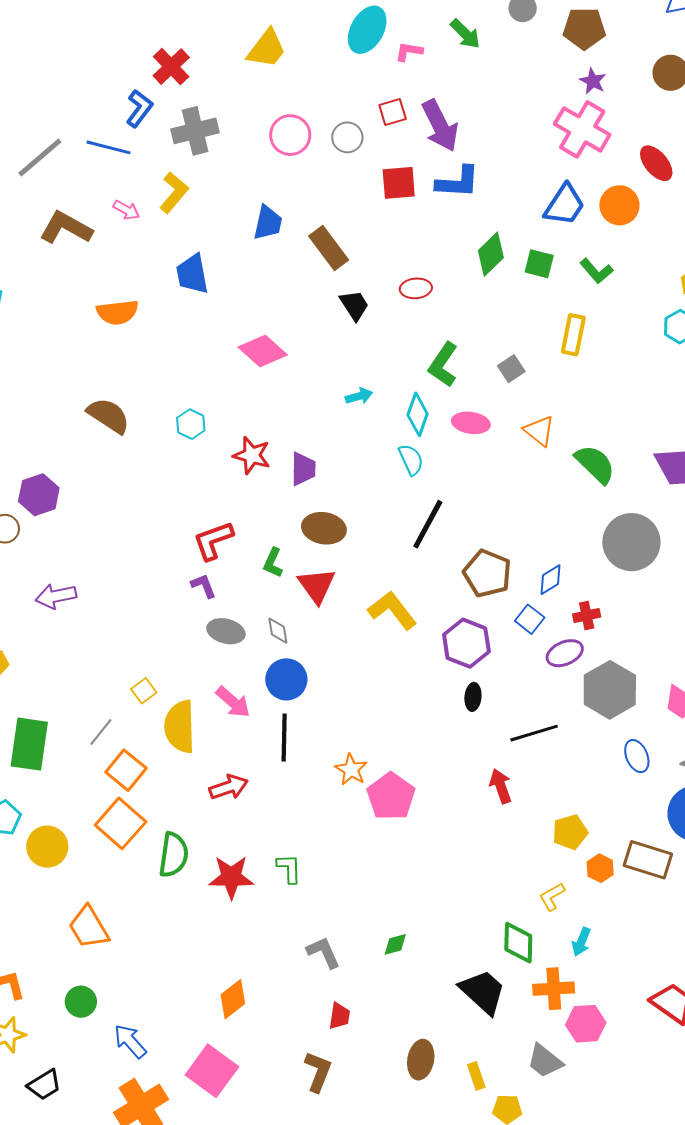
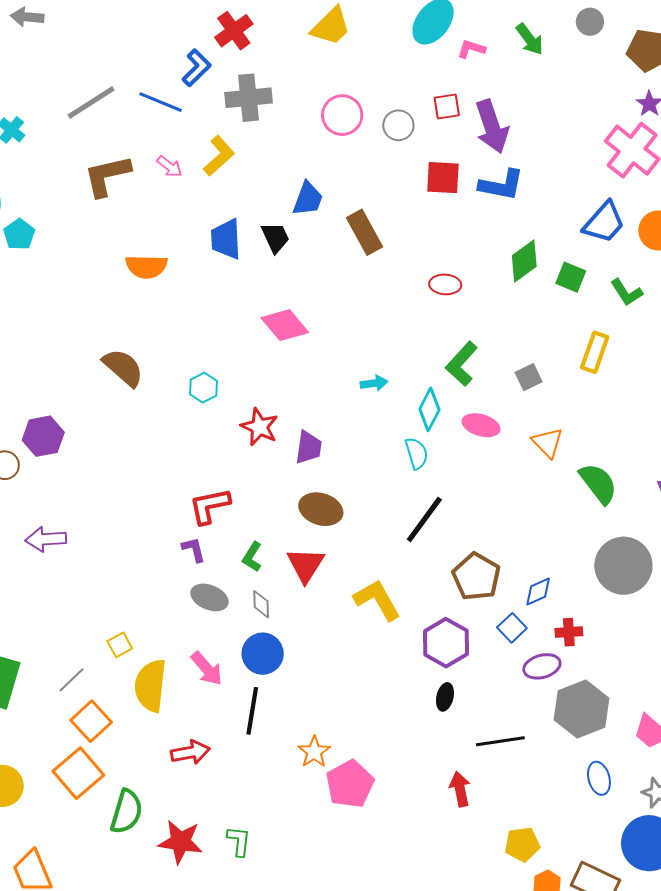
brown L-shape: (66, 228) -> (107, 176), turned -50
black trapezoid: (354, 305) -> (275, 238), moved
green L-shape: (273, 563) -> (252, 557), moved

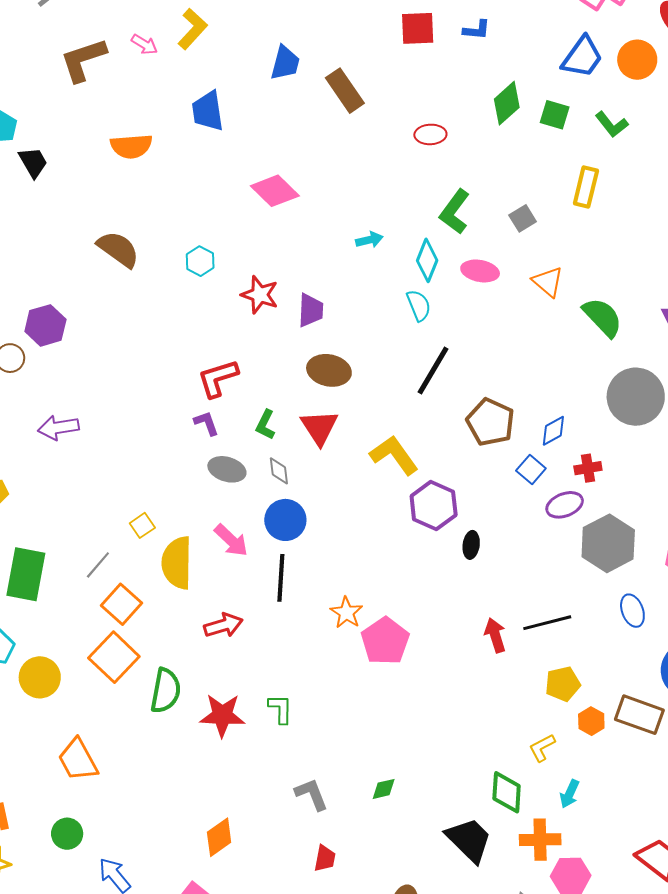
blue L-shape: (501, 185) -> (477, 30), size x0.6
black trapezoid: (275, 238) -> (33, 162), moved
purple hexagon: (446, 643) -> (434, 505), moved
black line: (500, 741) -> (547, 623), moved

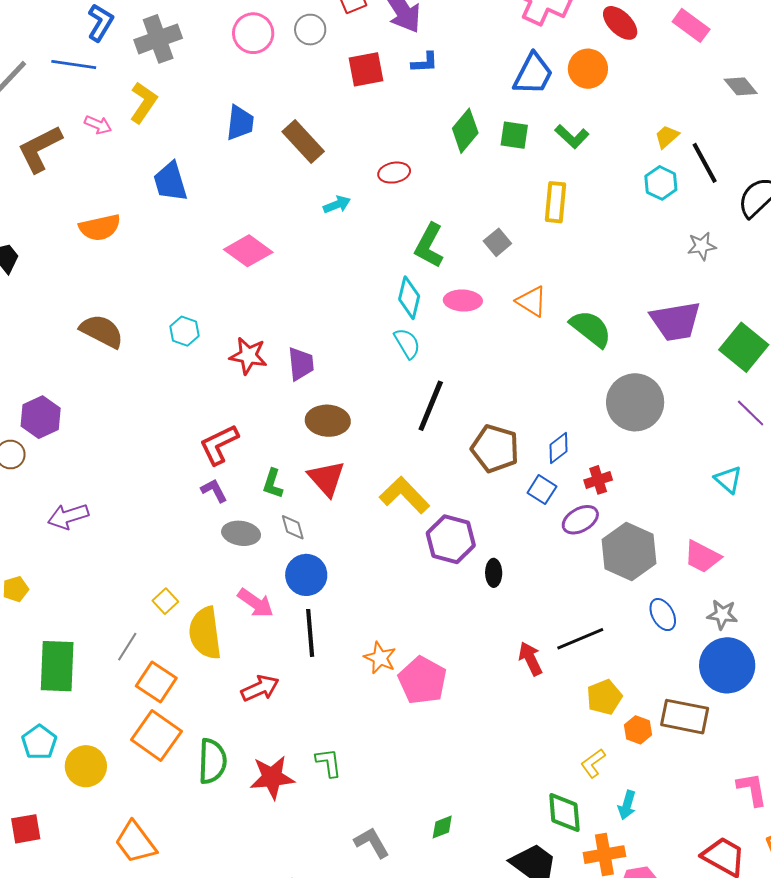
cyan arrow: (369, 240) -> (337, 205), moved

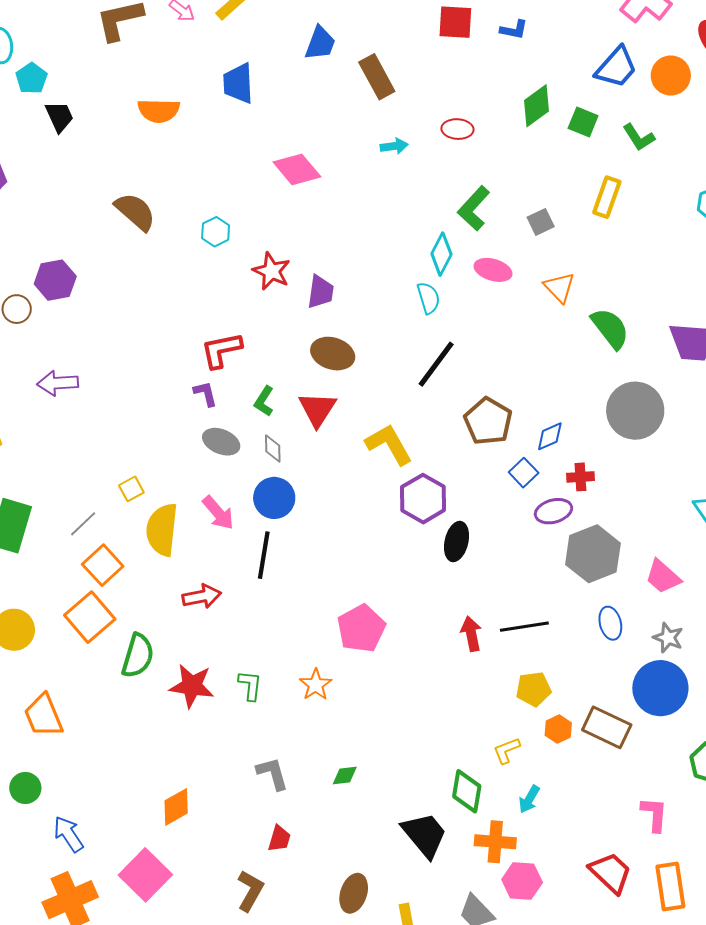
black ellipse: (494, 573) -> (456, 542), size x1.4
orange star: (380, 658) -> (316, 685), moved

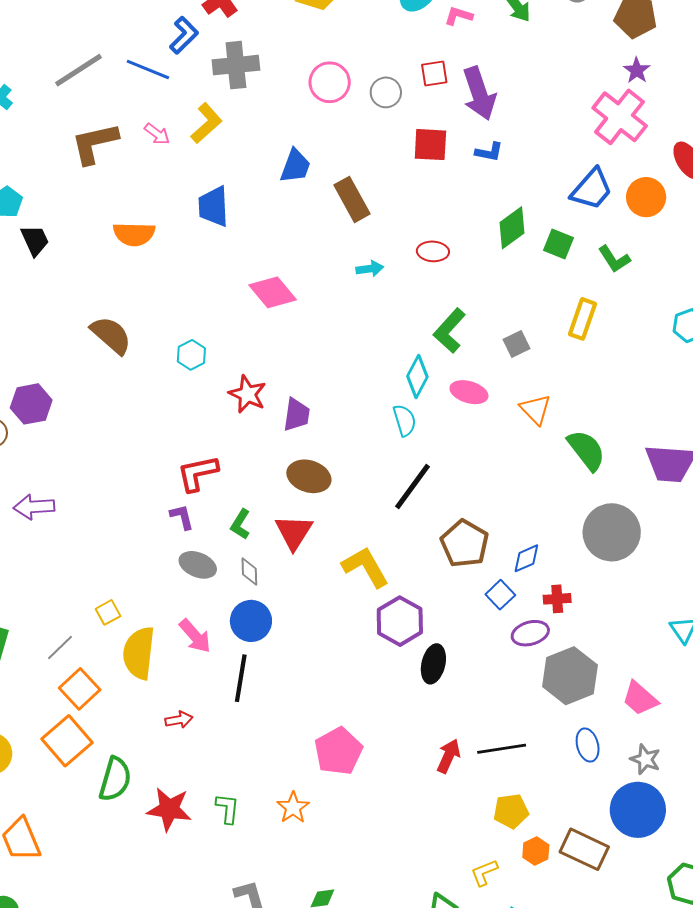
red arrow: (202, 596) -> (179, 720), size x0.7
red arrow: (471, 634) -> (449, 756), turned 36

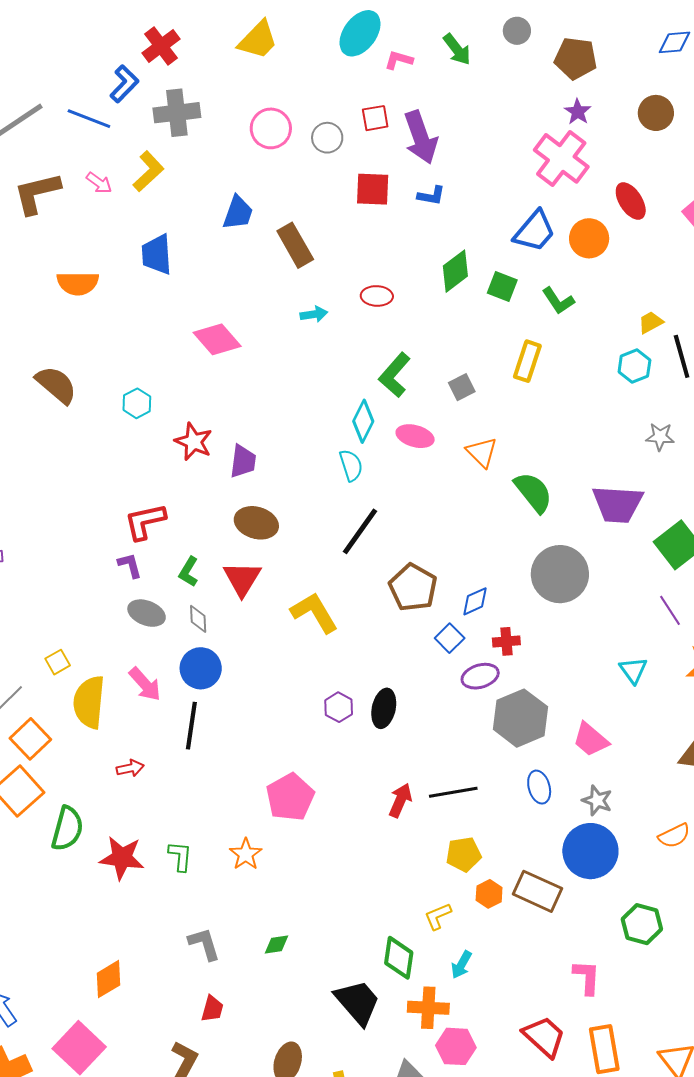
purple hexagon: (400, 621) -> (339, 707), moved, size x0.6

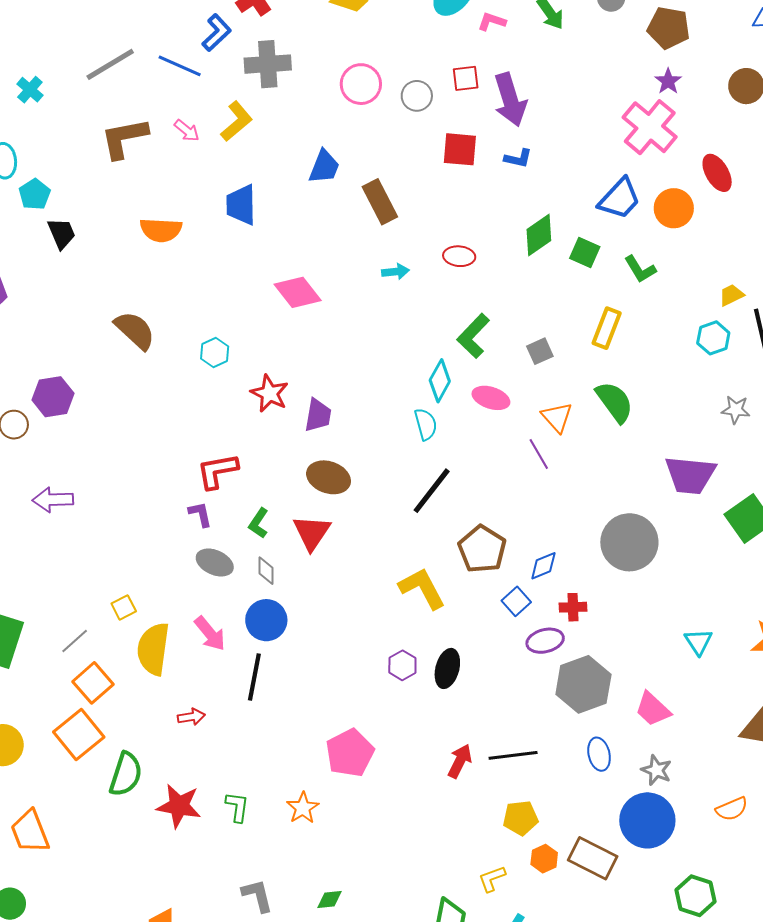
green semicircle: (533, 492) -> (615, 402), moved
purple line: (670, 610) -> (539, 454), moved
yellow L-shape: (314, 613) -> (422, 588), moved

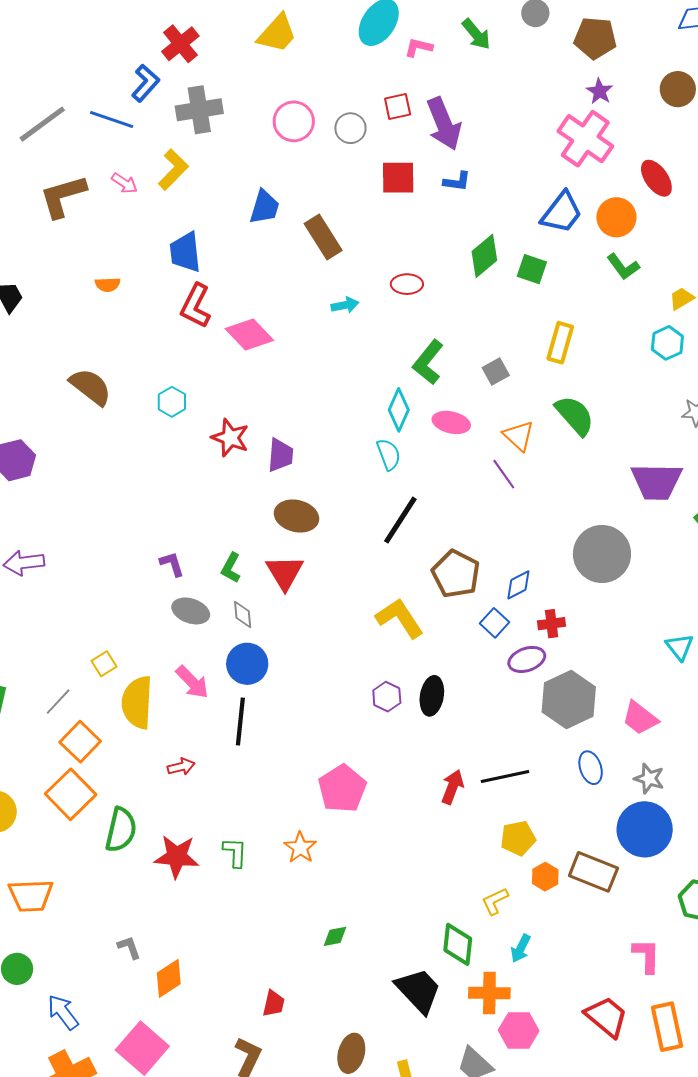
orange semicircle: (161, 230) -> (108, 284), size x0.6
green L-shape: (640, 269) -> (623, 267), moved
red L-shape: (217, 471) -> (196, 306), moved, turned -48
orange trapezoid: (30, 832) -> (31, 895), turned -66
gray L-shape: (257, 896) -> (129, 947), moved, size x0.7

